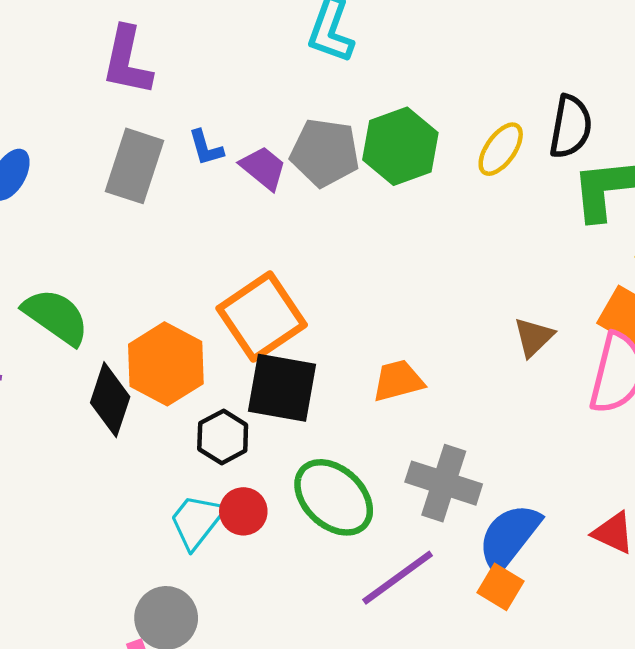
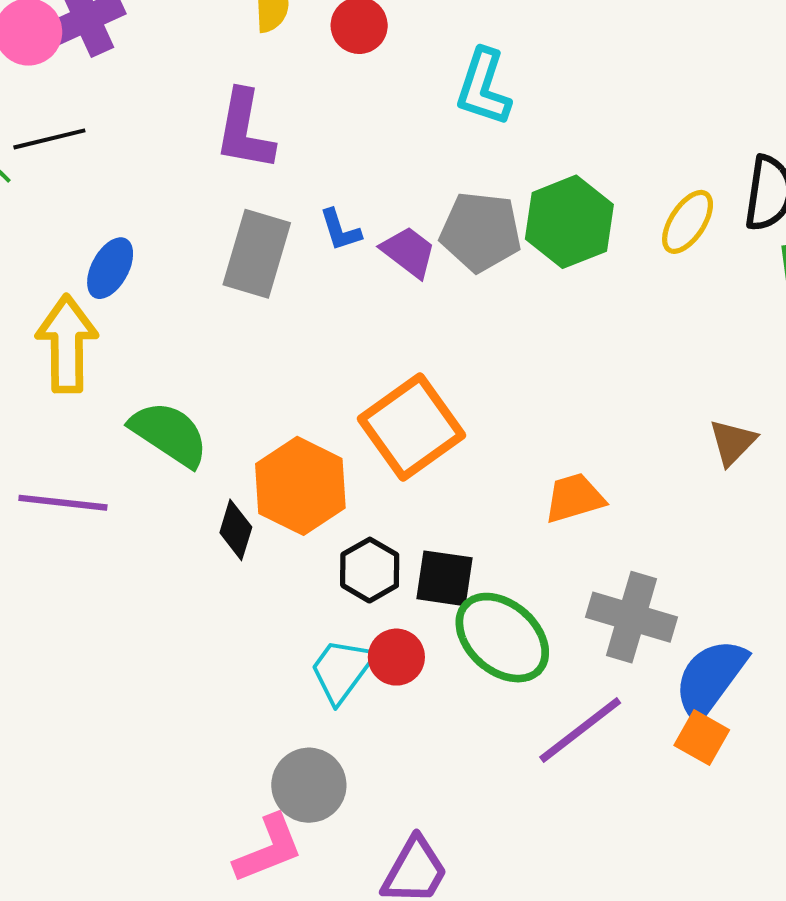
black square: (282, 388) -> (445, 578), moved, size x0.7
black diamond: (110, 400) -> (236, 530), size x0.7

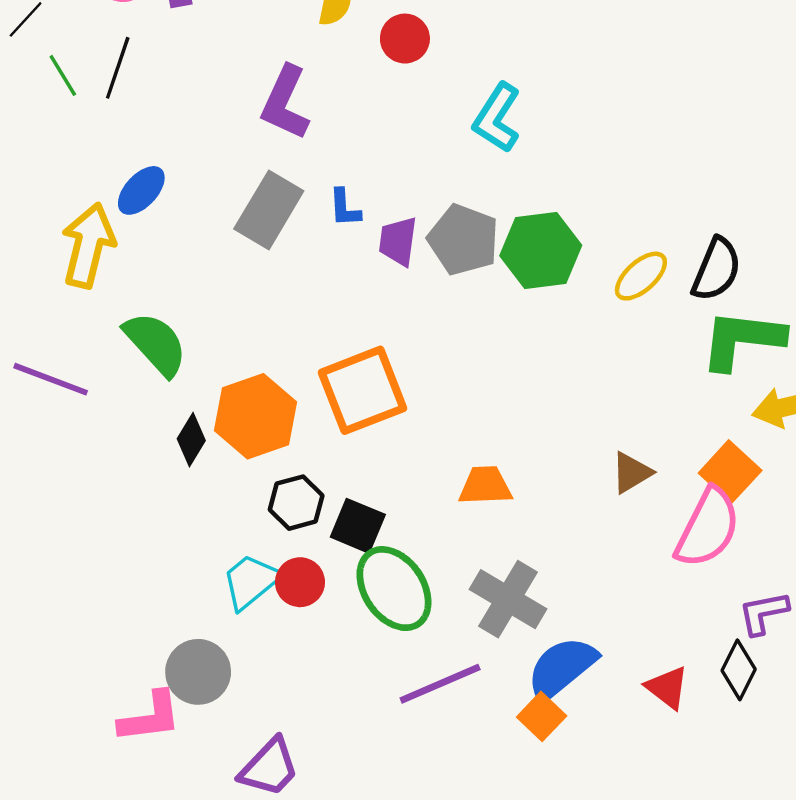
black line: (49, 139) -> (118, 68), turned -72
purple trapezoid: (409, 252) -> (398, 241), turned -134

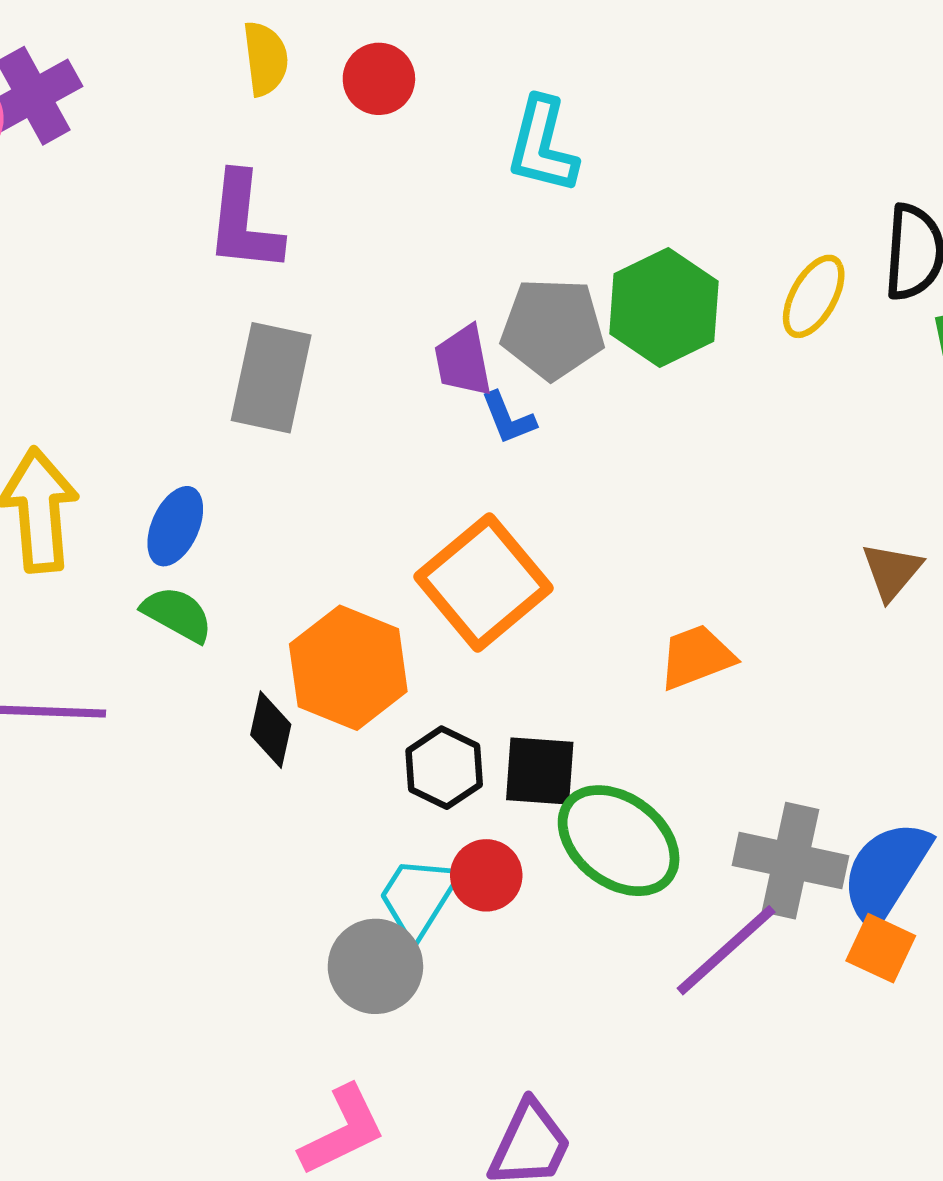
blue ellipse: (141, 190) -> (175, 526), moved
blue L-shape: (345, 208) -> (508, 418), moved
green semicircle: (156, 344) -> (177, 614), size x0.7
gray cross: (508, 599) -> (790, 861), moved
gray circle: (198, 672) -> (375, 966), moved

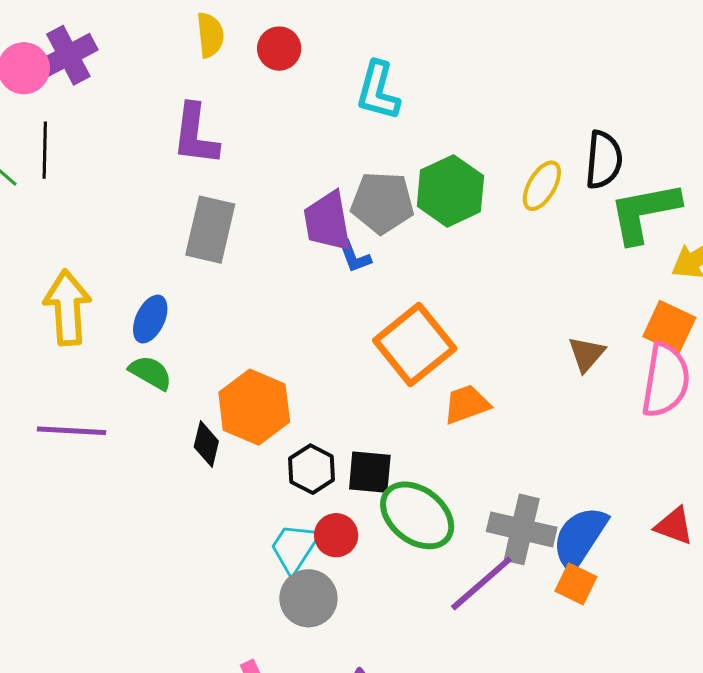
purple trapezoid: (463, 361) -> (327, 221), size x1.4
orange square: (483, 582) -> (415, 345), moved
gray circle: (375, 966) -> (308, 598), moved

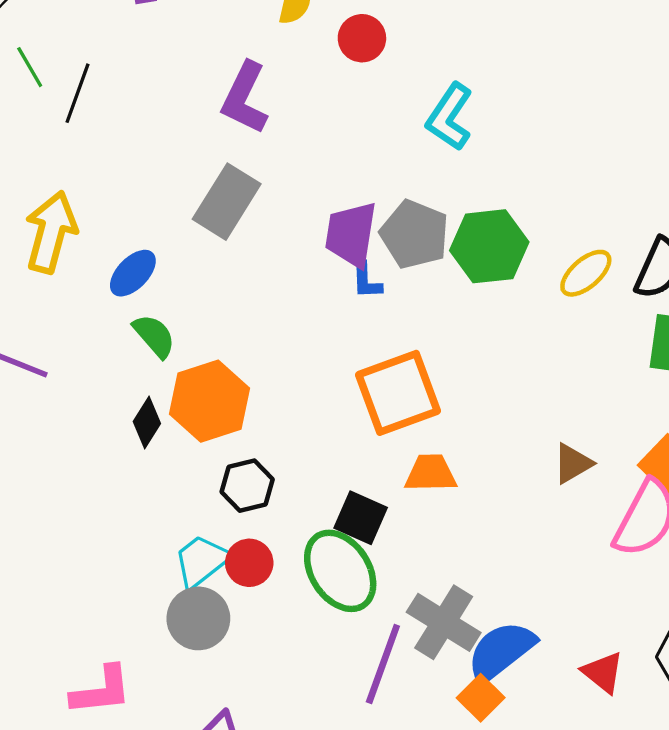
black line: (45, 150) -> (77, 93), moved
green semicircle: (151, 373) -> (154, 336), moved
black square: (370, 472) -> (361, 518), moved
purple line: (481, 583) -> (383, 664), turned -48

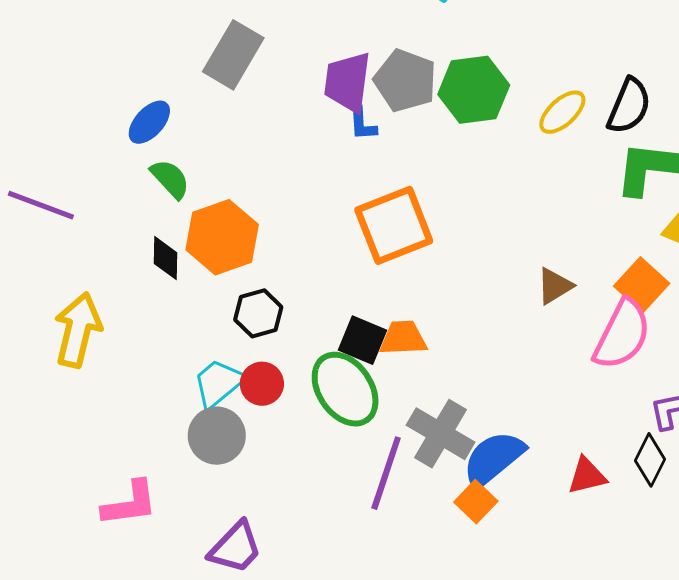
yellow arrow: (51, 232) -> (78, 330), moved
black diamond: (147, 422) -> (165, 258), turned -30
orange trapezoid: (431, 473) -> (403, 338), moved
red triangle: (603, 672) -> (587, 476), turned -51

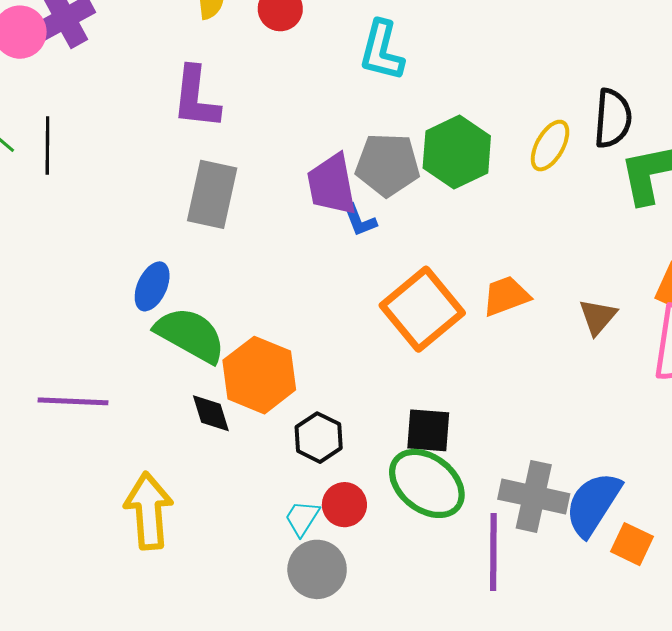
green semicircle: (170, 179) -> (190, 335), size x1.6
orange trapezoid: (403, 338) -> (506, 296), moved
cyan trapezoid: (219, 383) -> (302, 518), size x0.7
orange square: (476, 502) -> (632, 544), moved

